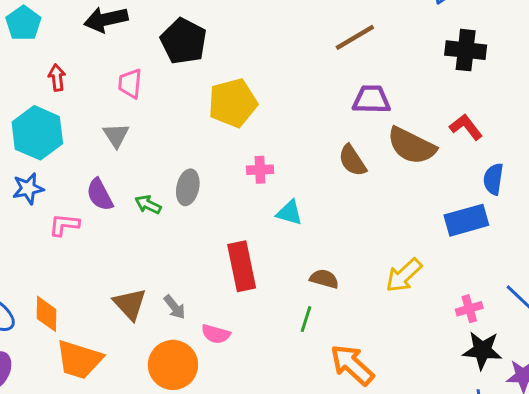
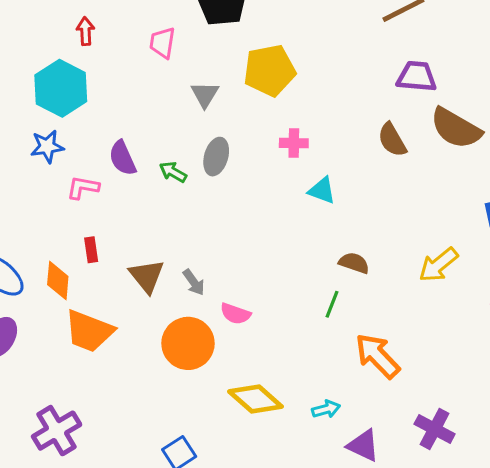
gray triangle: (116, 135) -> (205, 94), moved
red rectangle: (242, 266) -> (91, 250), moved, size x0.5

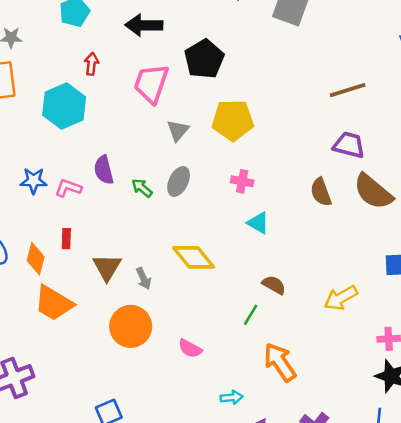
pink trapezoid: (162, 43) -> (151, 84), size x1.6
blue star: (47, 147) -> (34, 181), moved
pink semicircle: (235, 314) -> (190, 349), moved
yellow diamond: (255, 399) -> (194, 257), moved

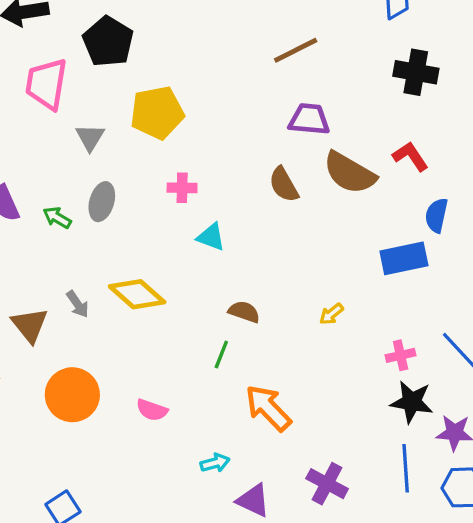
gray arrow: (144, 279) -> (78, 304), moved
yellow arrow: (341, 298) -> (331, 314), size x0.6

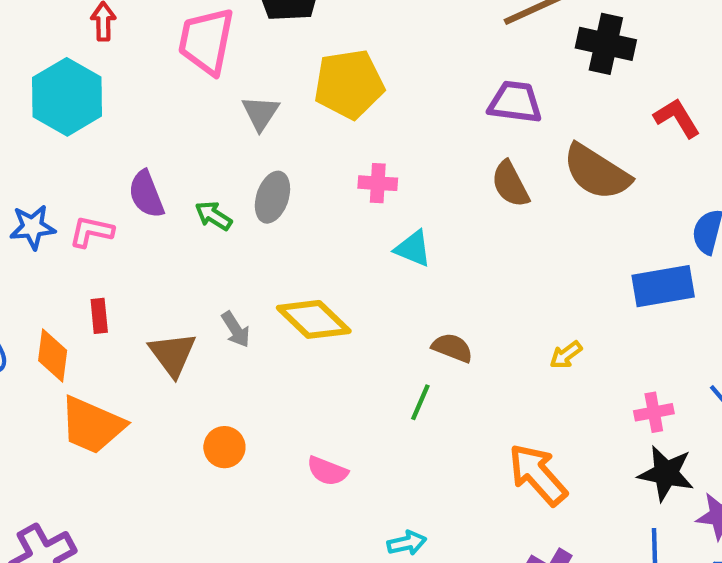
black cross: (416, 72) -> (606, 44), moved
purple trapezoid: (309, 119) -> (515, 102), moved
red L-shape: (410, 156) -> (677, 118), moved
orange circle: (72, 395) -> (224, 447), size x0.6
orange arrow: (268, 408) -> (538, 475), moved

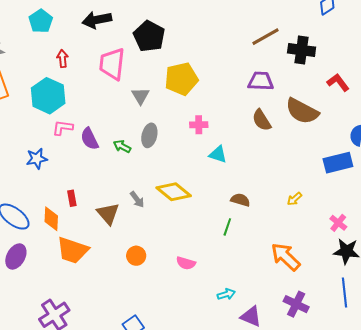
pink L-shape: (91, 232) -> (63, 128), moved
pink cross: (654, 412) -> (338, 223), turned -36

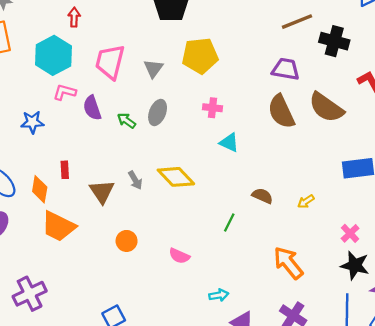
pink trapezoid: (112, 64) -> (110, 62), moved
brown semicircle: (262, 120) -> (281, 112), size x1.4
brown semicircle: (240, 200) -> (262, 196), moved

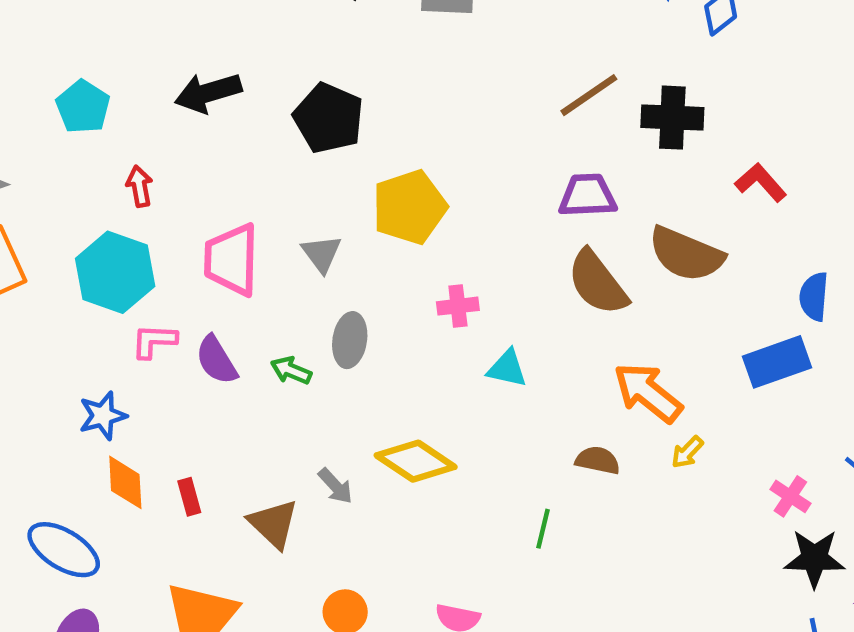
orange diamond: (40, 189) -> (125, 482), moved
orange arrow: (288, 263) -> (648, 393), moved

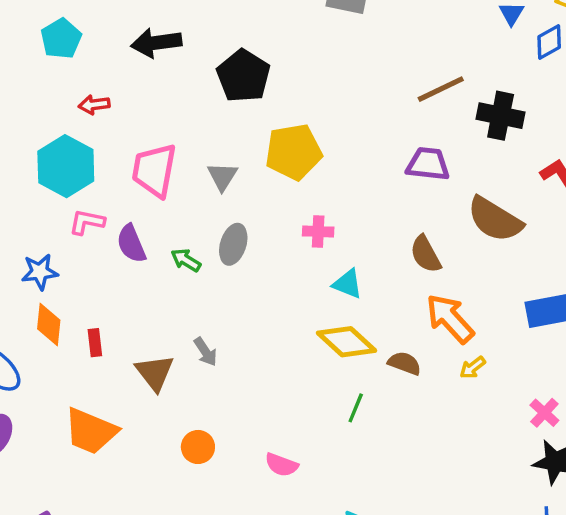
red arrow: (140, 186) -> (94, 105), turned -96
brown semicircle: (598, 283) -> (425, 254), moved, size x0.7
yellow diamond: (416, 461) -> (346, 342), moved

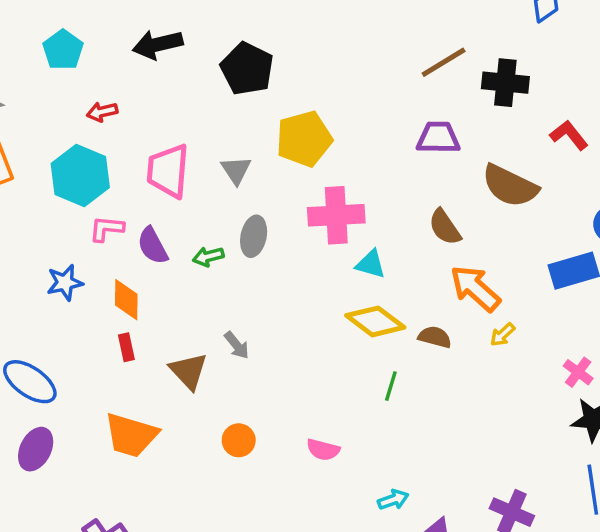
pink cross: (318, 231) -> (336, 215), size x1.8
green arrow: (186, 260) -> (208, 257), turned -40
orange diamond: (49, 324) -> (126, 300), moved

